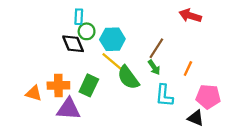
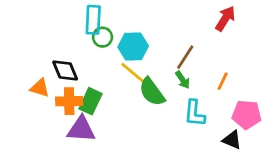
red arrow: (190, 16) -> (225, 18), turned 105
cyan rectangle: (79, 17) -> (93, 20), size x1.5
black diamond: (73, 44) -> (65, 71), moved
green rectangle: (89, 85) -> (91, 101), moved
orange triangle: (34, 93) -> (40, 88), moved

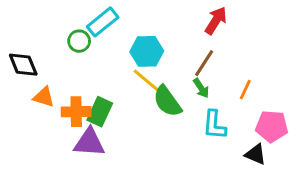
red arrow: (225, 18) -> (216, 20), moved
cyan rectangle: (93, 20) -> (103, 22), turned 48
green circle: (103, 37) -> (79, 41), moved
black diamond: (65, 71) -> (23, 65), moved

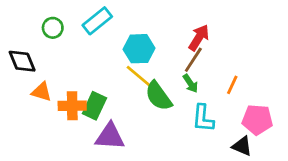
red arrow: (216, 20) -> (199, 38), moved
green circle: (79, 41) -> (53, 28), moved
purple triangle: (89, 143) -> (110, 136), moved

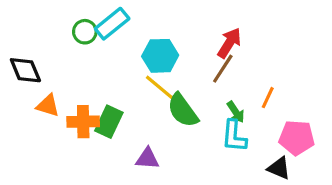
green circle: (53, 28) -> (85, 32), moved
green arrow: (190, 83) -> (236, 112), moved
purple triangle: (110, 136) -> (147, 159), moved, size x0.7

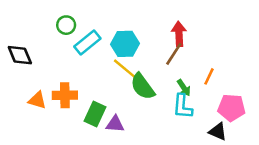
cyan rectangle: (112, 24) -> (87, 43), moved
red arrow: (229, 43) -> (179, 34), turned -35
orange triangle: (48, 106) -> (37, 100), moved
green rectangle: (109, 122) -> (95, 114), moved

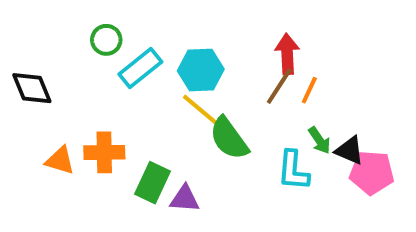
orange line: (209, 76) -> (309, 90), moved
green arrow: (184, 88) -> (319, 140), moved
black triangle: (218, 132) -> (350, 150), moved

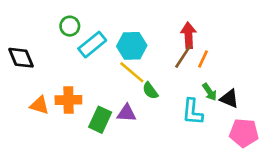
green semicircle: (229, 138) -> (150, 91), size x0.6
pink pentagon: (372, 173) -> (244, 133), moved
purple triangle: (185, 199) -> (126, 113), moved

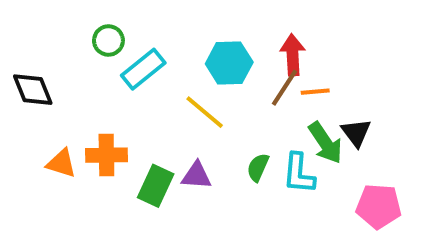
cyan hexagon: (132, 46) -> (229, 63), moved
orange line: (203, 59) -> (315, 92), turned 60
green semicircle: (150, 91) -> (258, 167), moved, turned 60
green arrow: (210, 92) -> (325, 143), size x1.5
black triangle: (229, 99) -> (356, 133), moved, turned 30

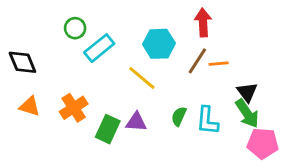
red arrow: (293, 55) -> (203, 22), moved
green arrow: (325, 143) -> (247, 113), moved
orange cross: (106, 155) -> (74, 108), turned -32
orange triangle: (61, 163) -> (30, 106), moved

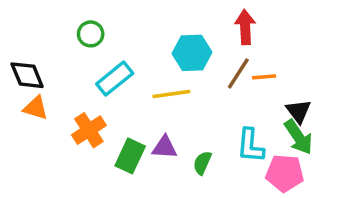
cyan rectangle: (99, 48) -> (115, 79), moved
yellow line: (142, 78) -> (171, 94), turned -48
orange triangle: (30, 106) -> (36, 108), moved
green semicircle: (179, 116) -> (202, 163), moved
pink pentagon: (263, 143) -> (285, 173), moved

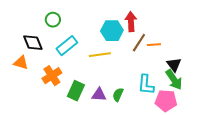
red arrow: (245, 27) -> (131, 22), moved
black diamond: (27, 75) -> (33, 43), moved
purple triangle: (164, 147) -> (99, 95), moved

